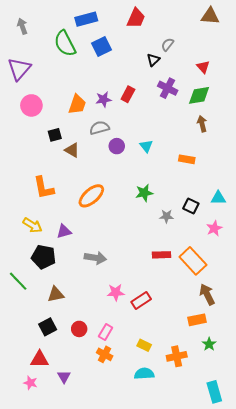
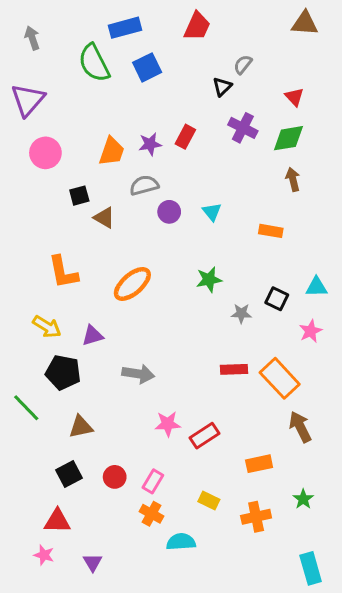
orange rectangle: (197, 320) -> (259, 464), moved
cyan semicircle: (144, 374) -> (181, 542), moved
purple triangle: (64, 377) -> (93, 562), moved

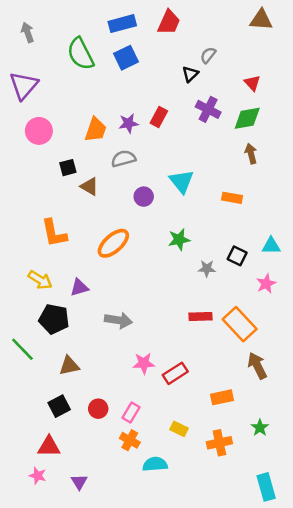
blue rectangle: (125, 28) -> (122, 24), moved
purple circle: (169, 212) -> (144, 197), moved
cyan triangle: (212, 212) -> (182, 181), size x1.5

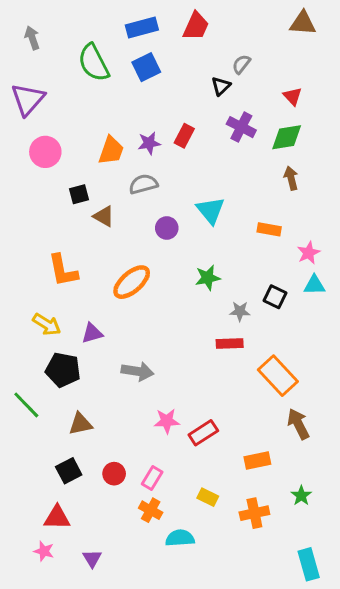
pink star: (266, 284) -> (309, 253), moved
red rectangle: (200, 316) -> (230, 343), moved

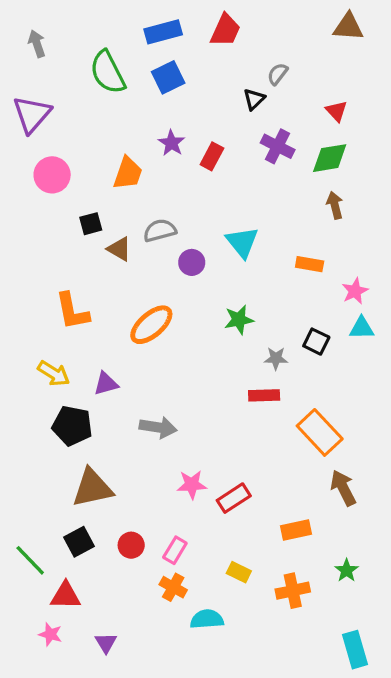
purple star: (149, 143) -> (172, 143), moved, turned -30
gray semicircle: (143, 184) -> (160, 230), moved
green line: (26, 405) -> (30, 560), moved
brown triangle: (80, 424) -> (92, 488), size x1.5

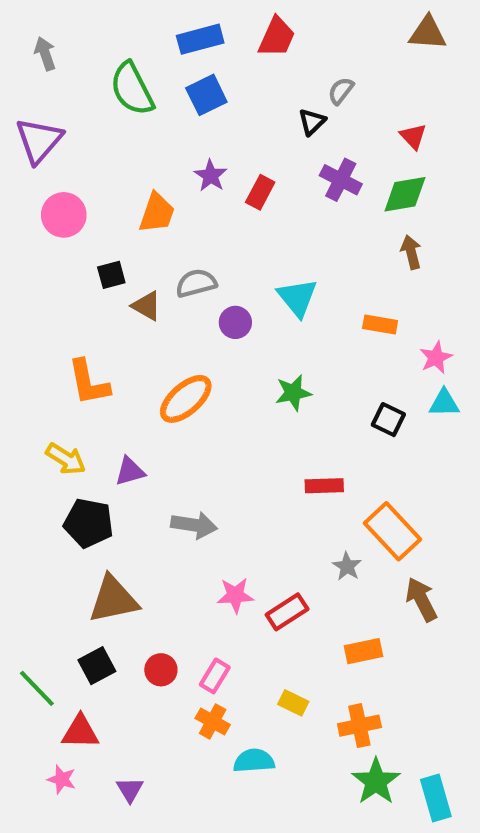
gray star: (276, 358) -> (347, 566), moved, turned 30
green star: (347, 570) -> (376, 781), moved, size x1.6

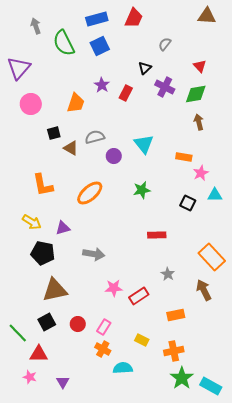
gray arrow: (45, 54) -> (36, 26), moved
black triangle: (312, 122) -> (145, 68), moved
pink star: (436, 358) -> (201, 173), moved
orange rectangle: (393, 531) -> (212, 257), moved
cyan rectangle: (436, 798) -> (211, 386), turned -45

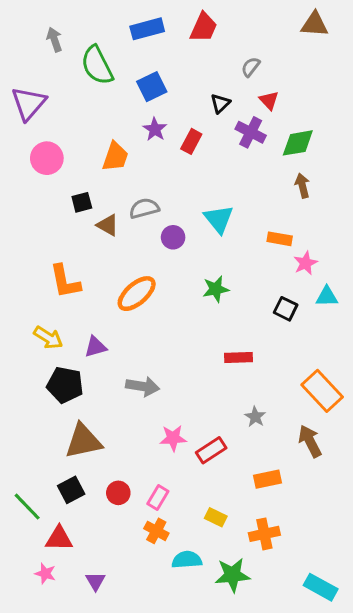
blue square: (100, 46) -> (152, 87), moved
red triangle: (200, 66) -> (269, 100), moved
green star: (182, 378) -> (232, 575), moved, turned 30

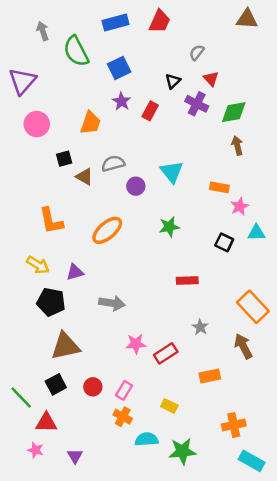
orange cross: (264, 534) -> (234, 425), moved

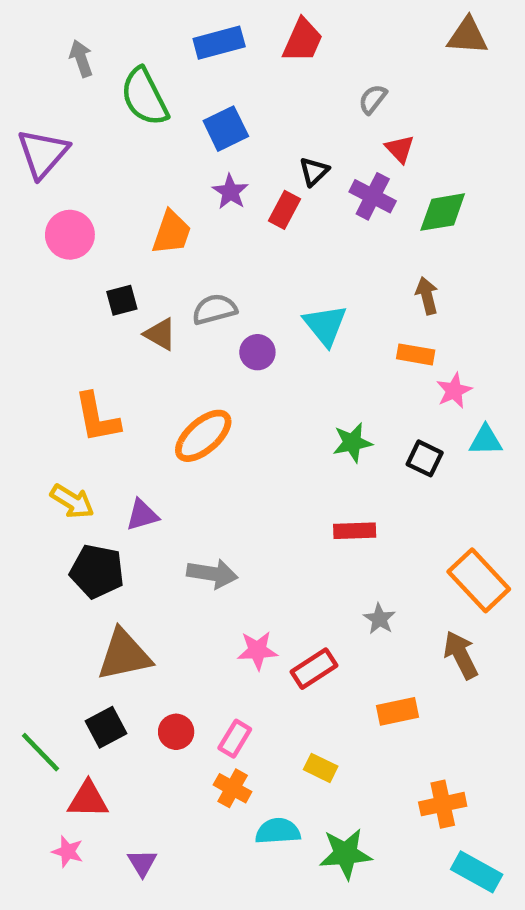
black triangle: (173, 81) -> (314, 171), moved
brown arrow: (237, 146) -> (427, 296), moved
green star: (169, 227) -> (352, 443), moved

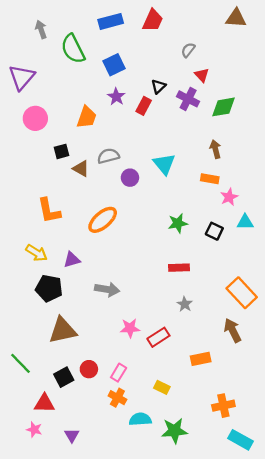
gray star: (379, 619) -> (185, 304), moved
black square: (106, 727) -> (64, 377), moved
green line: (41, 752) -> (21, 363), moved

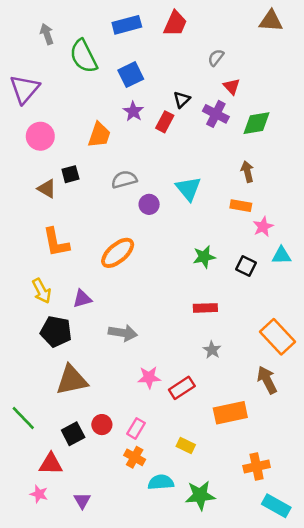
brown triangle: (81, 169) -> (47, 189), moved
yellow arrow: (36, 253) -> (42, 291), turned 30
orange rectangle: (201, 359) -> (230, 413), size x1.4

